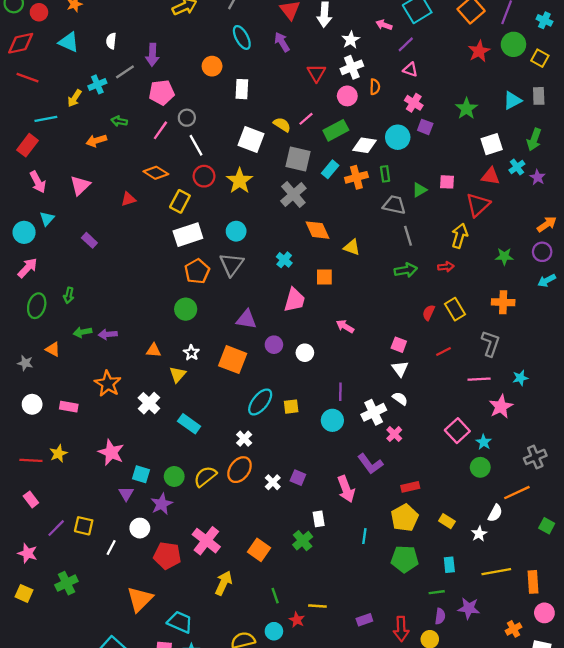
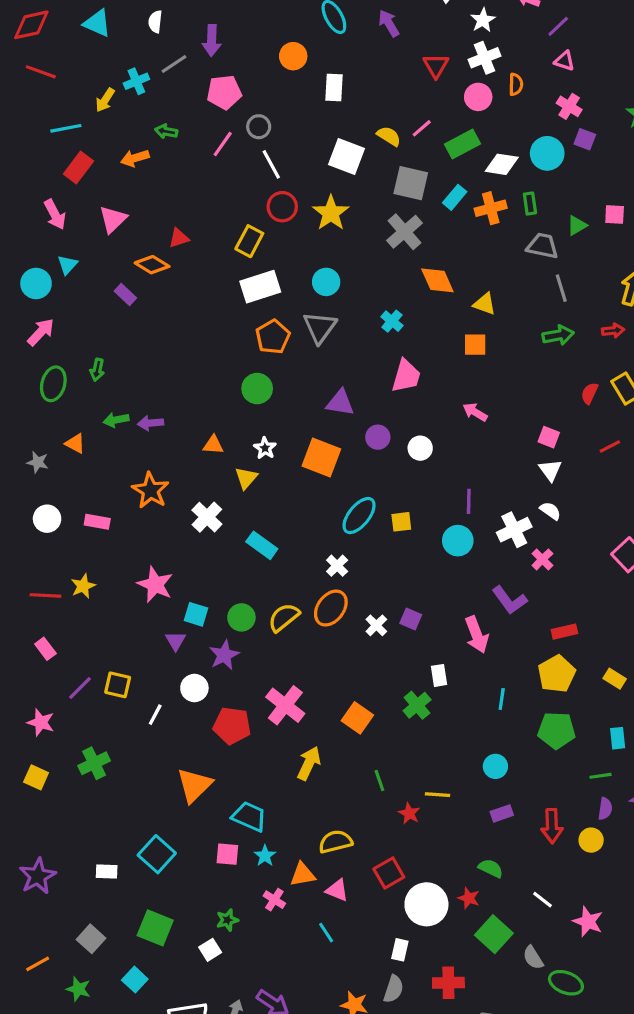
red rectangle: (27, 145) -> (78, 167), moved
orange diamond: (156, 173) -> (152, 265), moved
orange square: (324, 277) -> (475, 345), moved
cyan circle: (274, 631) -> (495, 766), moved

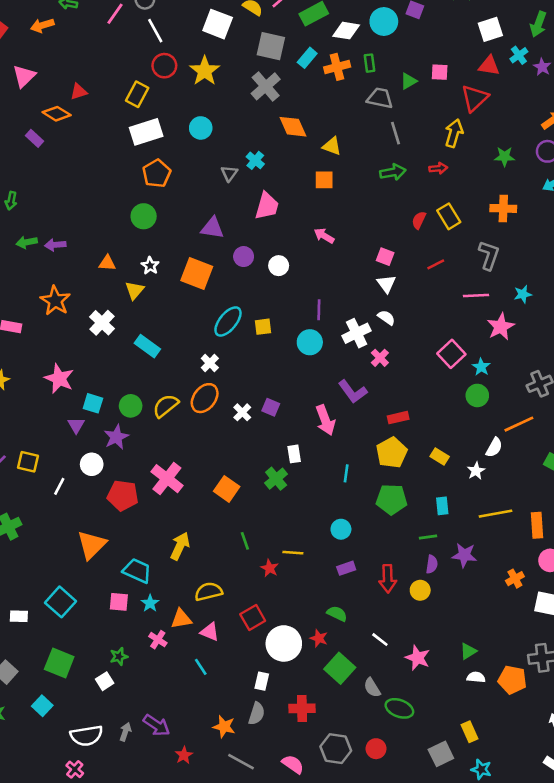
gray triangle: (320, 327) -> (229, 173), moved, size x0.6
yellow arrow: (309, 763) -> (180, 546), moved

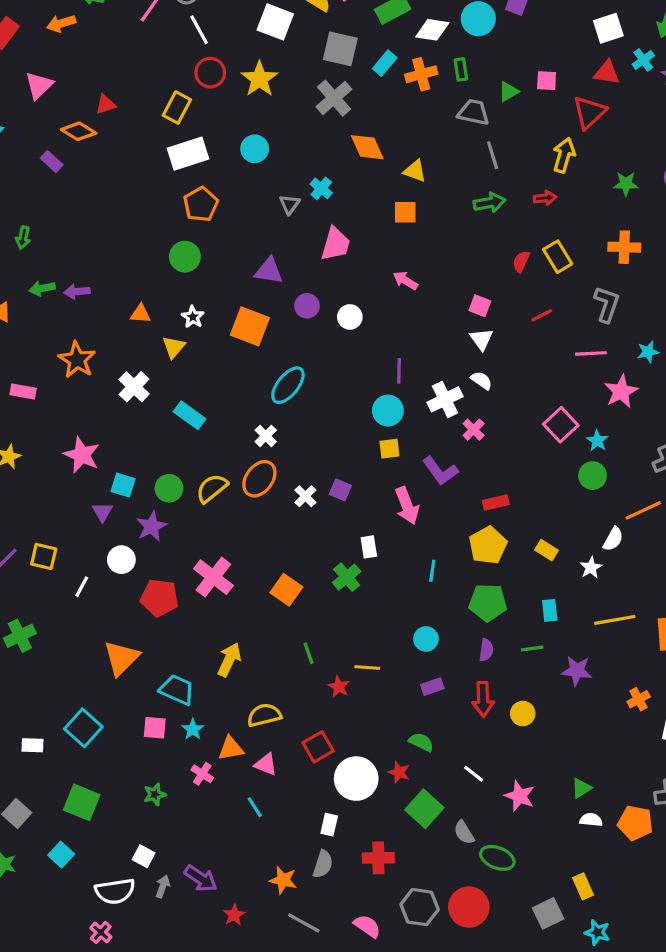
yellow square: (263, 327) -> (389, 449), moved
purple semicircle: (432, 564) -> (486, 650), moved
white square: (105, 681) -> (144, 856), moved, turned -30
red circle: (376, 749) -> (469, 907), size x1.6

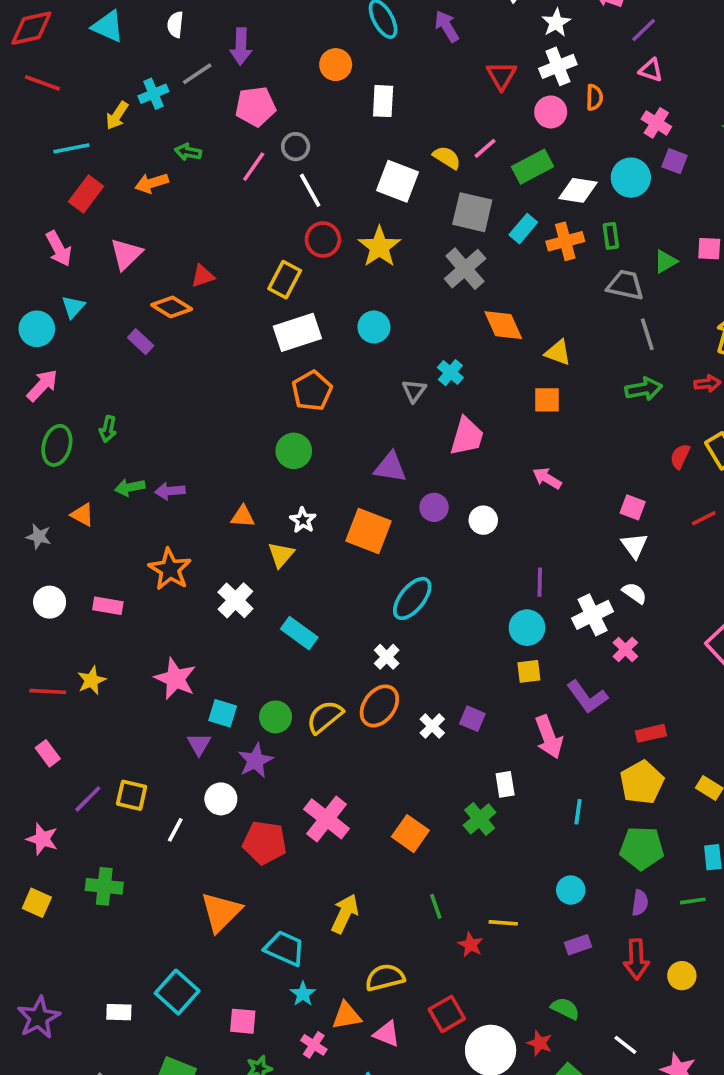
green cross: (20, 636) -> (104, 886), turned 32
pink square: (155, 728) -> (243, 1021), moved

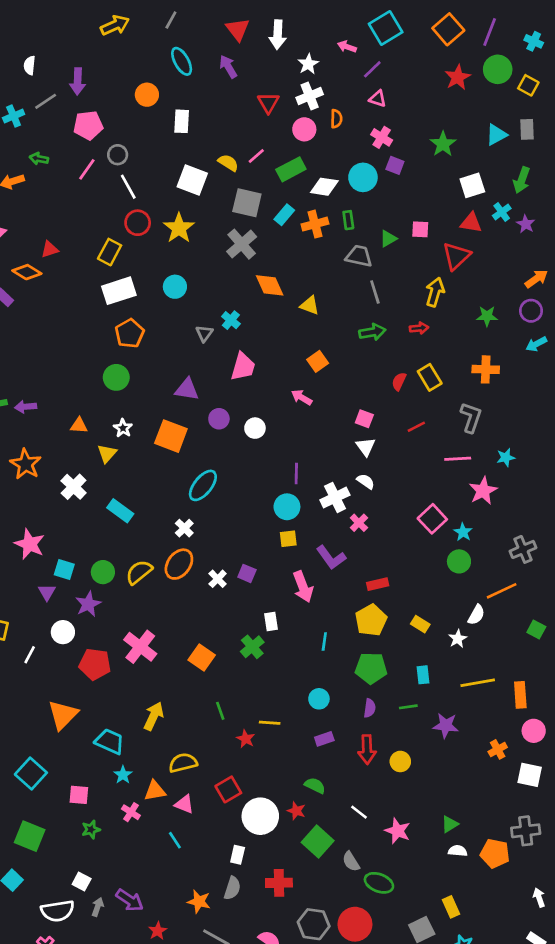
orange square: (547, 400) -> (318, 361), moved, turned -35

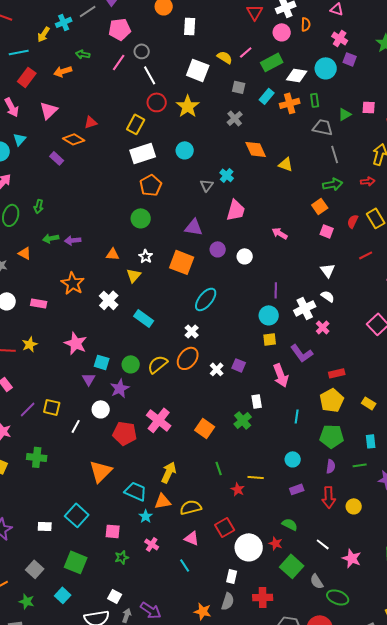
gray square: (247, 203) -> (239, 87), size x0.6
gray cross: (242, 244) -> (235, 118), size x0.7
orange square: (318, 361) -> (320, 206), moved
pink square: (364, 419) -> (327, 231), moved
orange triangle: (155, 791) -> (163, 501), moved

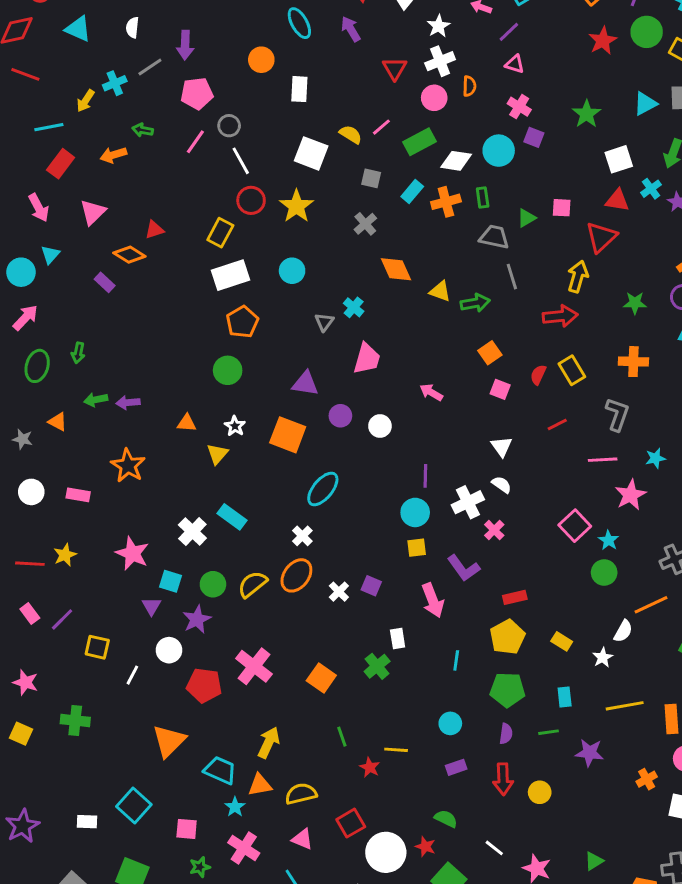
red arrow: (368, 181) -> (560, 316), size x1.6
green arrow: (333, 184) -> (475, 303), moved
white cross: (109, 300) -> (192, 531), moved
purple line: (28, 409) -> (62, 619), moved
pink cross: (152, 544) -> (244, 848), size x1.5

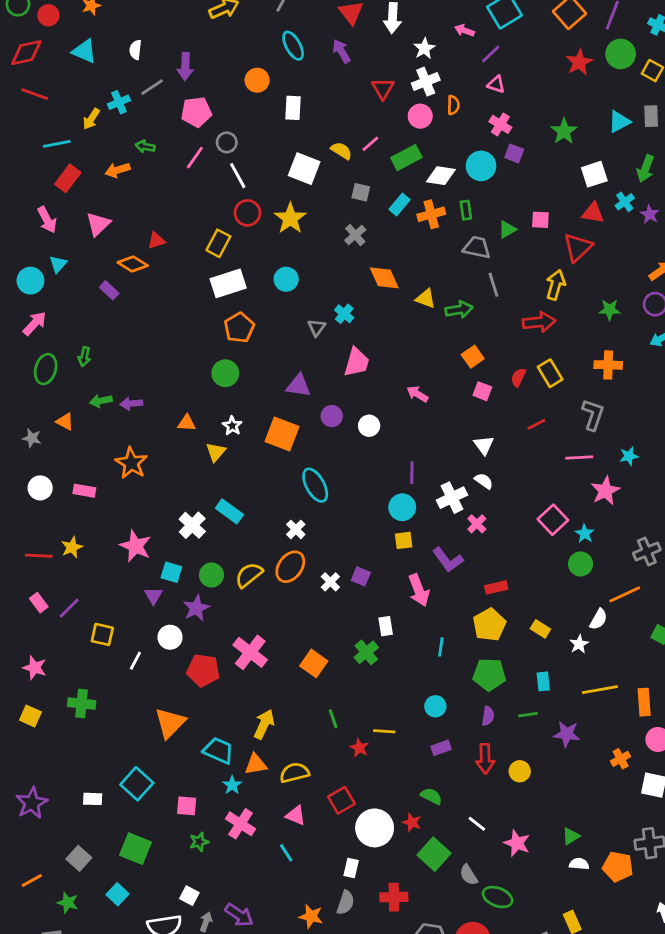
cyan ellipse: (323, 489) -> (315, 485), turned -68

